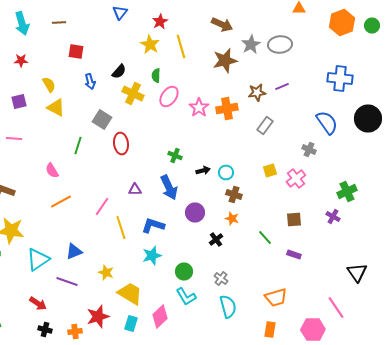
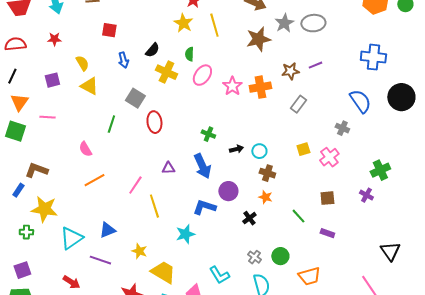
blue L-shape: (153, 226) -> (204, 207), moved
green circle: (184, 272) -> (280, 256), moved

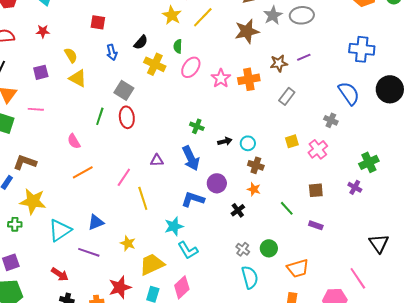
yellow line: (214, 25) -> (203, 17), turned 60
red ellipse: (154, 122) -> (127, 117), moved
yellow trapezoid: (163, 272) -> (152, 264), turned -56
cyan L-shape: (219, 275) -> (188, 250), moved

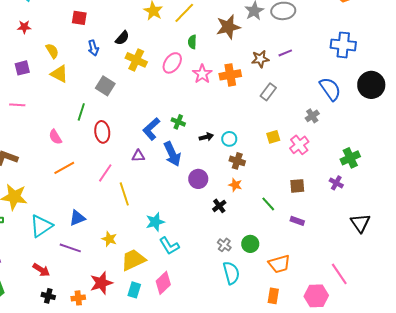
green semicircle: (178, 46) -> (192, 42), moved
red ellipse: (127, 117) -> (102, 132), moved
gray cross: (331, 120) -> (312, 116), turned 32
blue L-shape: (193, 199) -> (151, 129), moved, turned -60
black triangle: (379, 243) -> (360, 223), moved

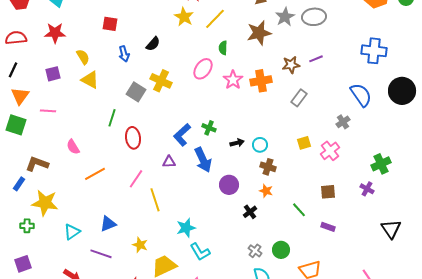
red star: (24, 27) -> (55, 33), size x1.5
yellow cross: (136, 60) -> (161, 81), moved
pink semicircle: (55, 137) -> (73, 147), moved
cyan triangle: (41, 226) -> (72, 232), size x0.7

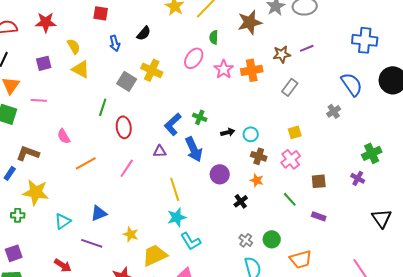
pink cross: (330, 151) -> (291, 159), moved
yellow line: (155, 200) -> (175, 189), moved

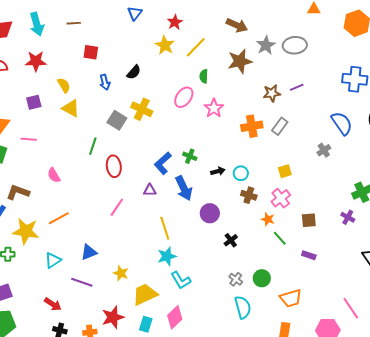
orange cross: (252, 70) -> (252, 126), moved
orange line: (86, 163) -> (59, 218), moved
orange star: (257, 180) -> (268, 219), moved

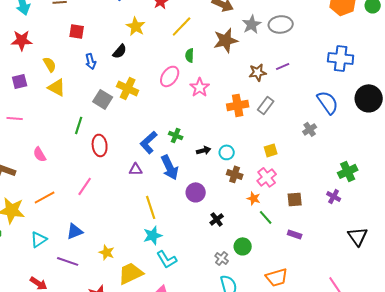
yellow star: (165, 45) -> (136, 26), moved
pink line: (117, 207) -> (85, 186), moved
green circle: (262, 278) -> (243, 246), moved

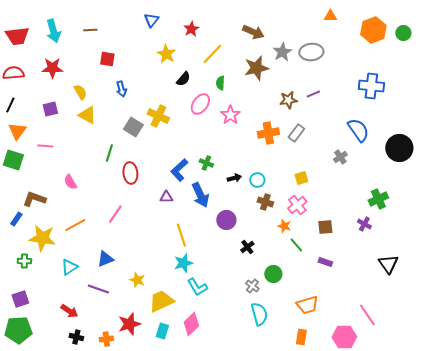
black semicircle: (120, 51) -> (183, 79), moved
black circle: (369, 98) -> (399, 148), moved

